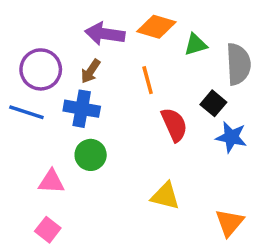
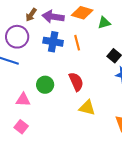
brown arrow: (91, 71) -> (31, 15), moved
blue cross: (82, 109) -> (53, 42), moved
red semicircle: (174, 125) -> (76, 82), moved

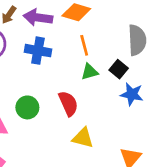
green triangle: (104, 23) -> (90, 72), moved
orange line: (77, 43) -> (84, 45), moved

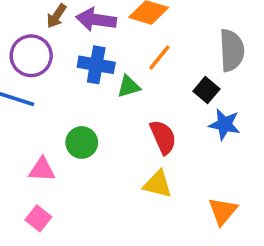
orange line: (84, 45) -> (159, 58), turned 54
green triangle: (90, 72) -> (129, 86), moved
red semicircle: (68, 103) -> (163, 137), moved

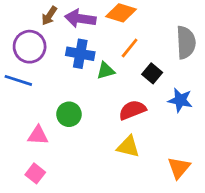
black square: (206, 90) -> (152, 73), moved
red semicircle: (163, 137) -> (132, 110), turned -88

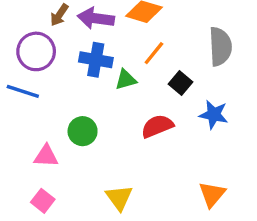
yellow triangle: (128, 147) -> (119, 198), moved, turned 40

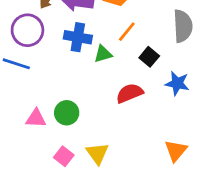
green circle: (83, 131) -> (67, 113), moved
pink square: (43, 201) -> (64, 156), moved

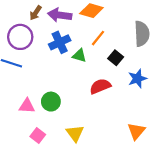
blue cross: (78, 37) -> (60, 42), turned -35
green triangle: (103, 54) -> (79, 56), turned 32
blue star: (177, 83) -> (137, 79), turned -30
pink square: (64, 156) -> (38, 136), moved

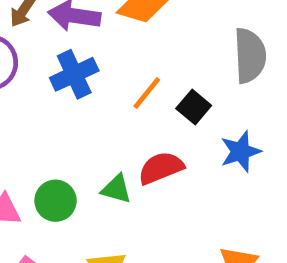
orange line: (98, 38) -> (147, 93), moved
green triangle: (79, 56) -> (116, 189), moved

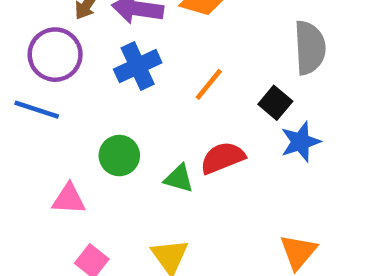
black square: (194, 107) -> (275, 103), moved
green circle: (56, 201) -> (119, 156), moved

